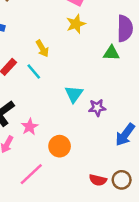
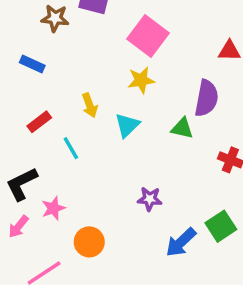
cyan line: (34, 72) -> (71, 148), moved
cyan triangle: (74, 94) -> (127, 125), moved

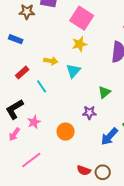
yellow arrow: (90, 105) -> (51, 61), turned -56
green triangle: (182, 128) -> (104, 92), moved, turned -48
orange circle: (89, 242) -> (66, 132), moved

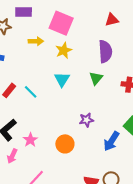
yellow arrow: (51, 61) -> (36, 41), moved
cyan line: (42, 86) -> (31, 92), moved
green triangle: (104, 92) -> (96, 78), moved

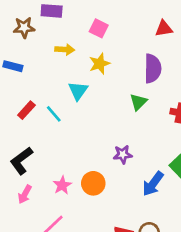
pink square: (61, 23) -> (99, 28), size x0.6
cyan triangle: (62, 79) -> (78, 91), moved
pink star: (30, 140) -> (62, 185), moved

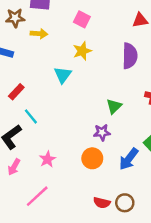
yellow arrow: (65, 49) -> (39, 34), moved
green triangle: (138, 102) -> (114, 106), moved
cyan line: (54, 114) -> (31, 116), moved
orange circle: (93, 183) -> (92, 158), moved

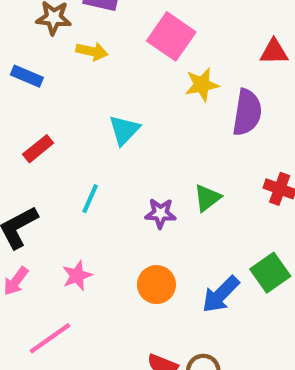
pink square: (82, 19) -> (171, 36), size x1.5
yellow star: (82, 51) -> (202, 85), moved
cyan line: (31, 116) -> (90, 199), moved, turned 56
purple star: (102, 132) -> (160, 213), moved

